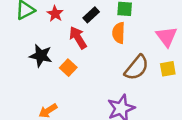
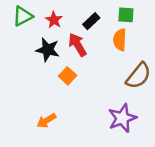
black star: (41, 56) -> (48, 50), moved

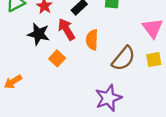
orange semicircle: (120, 40) -> (92, 40), moved
orange arrow: (46, 121) -> (13, 82), moved

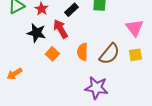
orange semicircle: (92, 40) -> (82, 52), moved
purple star: (108, 98) -> (96, 88), turned 30

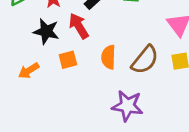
orange square: (52, 54) -> (68, 60), turned 32
orange arrow: (14, 74) -> (29, 71), moved

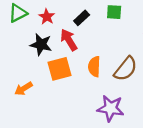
orange square: (68, 60) -> (60, 69), size x1.5
orange arrow: (29, 71) -> (24, 89), moved

